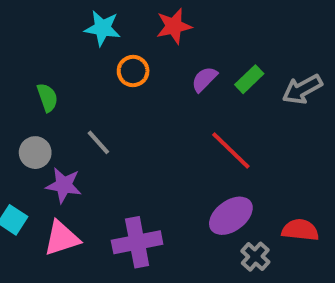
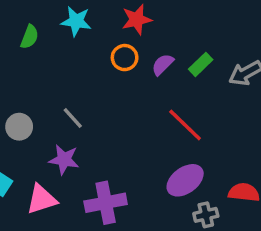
orange circle: (133, 71) -> (125, 58), moved
green semicircle: (47, 98) -> (29, 37), moved, turned 40
purple star: (64, 185) -> (64, 160), moved
gray cross: (255, 257) -> (206, 215), turned 35

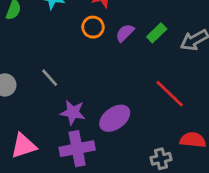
red line: (185, 125) -> (170, 94), moved
purple star: (64, 160) -> (73, 112), moved
purple ellipse: (185, 180) -> (115, 118), moved

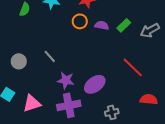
purple semicircle: (125, 33) -> (102, 25), turned 56
gray cross: (161, 159) -> (112, 112), moved

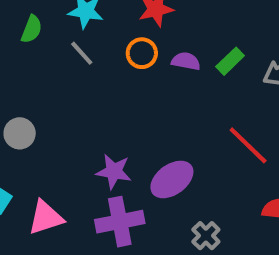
gray line: (50, 56) -> (82, 53), moved
gray cross: (112, 112) -> (206, 236), turned -32

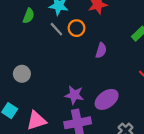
orange circle: (142, 53) -> (77, 28), moved
purple semicircle: (186, 61) -> (101, 50), moved, turned 96

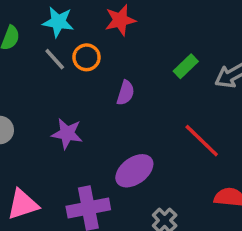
purple star: (74, 95) -> (67, 134), moved

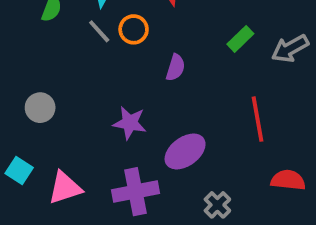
purple star: (67, 134) -> (130, 123), moved
red line: (202, 141) -> (258, 119), turned 36

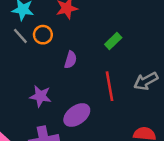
gray arrow: (290, 48) -> (146, 81), moved
red line: (258, 119) -> (109, 86), moved

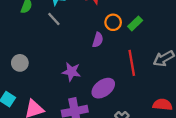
orange circle: (43, 35) -> (113, 22), moved

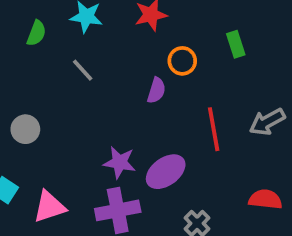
gray line: (54, 19) -> (83, 70), moved
green rectangle: (135, 23) -> (236, 44), moved, turned -64
purple star: (71, 72) -> (119, 162), moved

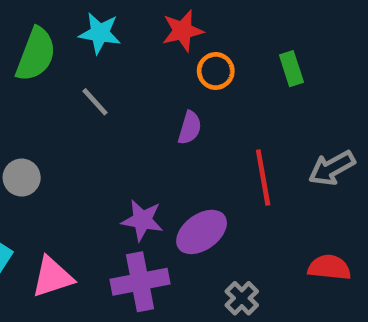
green semicircle: (36, 33) -> (36, 54), size x1.6
orange circle: (182, 61) -> (216, 71), moved

